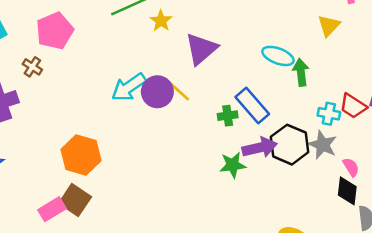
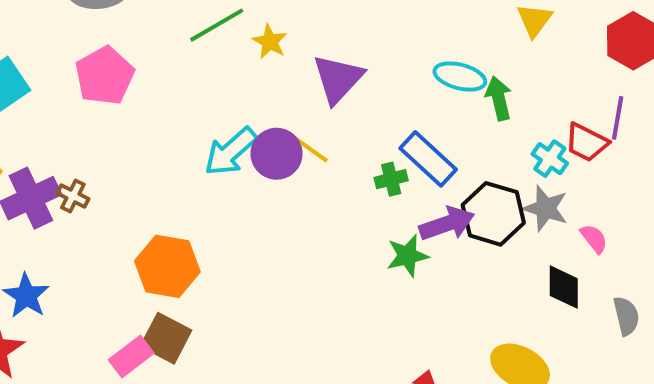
brown cross: (32, 67) -> (73, 196), moved
cyan cross: (329, 114) -> (550, 159), turned 30
black diamond: (347, 191) -> (564, 287), moved

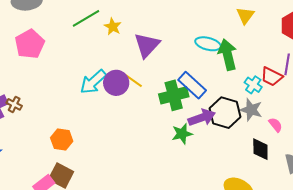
green arrow: (499, 98) -> (228, 55), size x1.4
green cross: (391, 179) -> (174, 95), size x1.8
orange hexagon: (167, 266) -> (62, 140), size x0.7

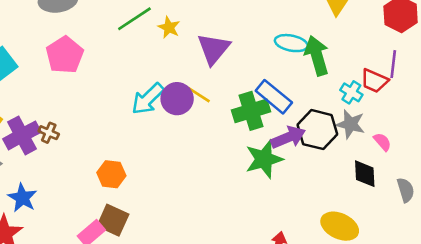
green star: (182, 134) -> (264, 159), size x1.4

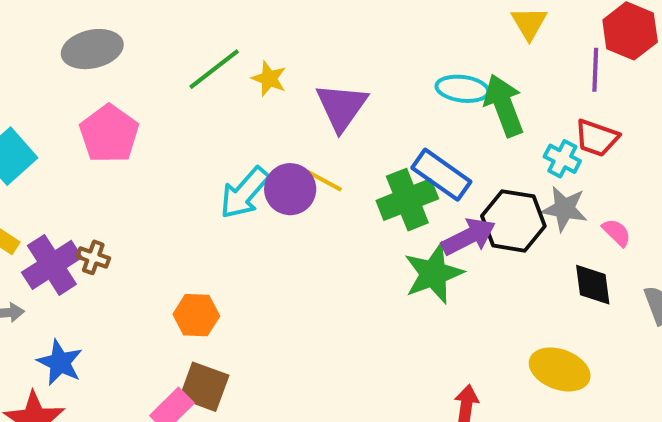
purple line: (393, 64) -> (595, 70), moved

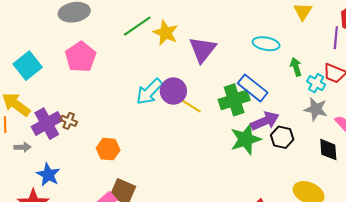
yellow star: (269, 79) -> (166, 33), size x1.4
green arrow: (504, 105) -> (296, 67), moved, size x0.6
yellow line: (324, 180) -> (191, 106), moved
black hexagon: (513, 221) -> (282, 137), moved, size x0.7
orange hexagon: (196, 315) -> (108, 149), moved

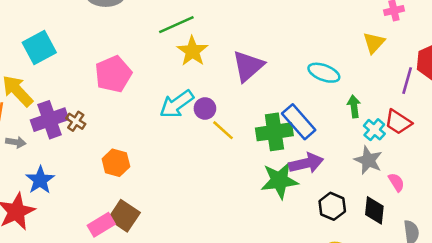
yellow star: (166, 33) -> (192, 51), moved
pink pentagon: (81, 57) -> (113, 74), moved
purple circle: (173, 91) -> (205, 108), size x0.7
black hexagon: (282, 137) -> (332, 206), moved

